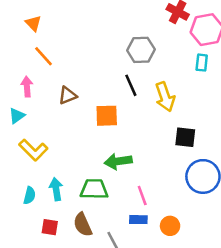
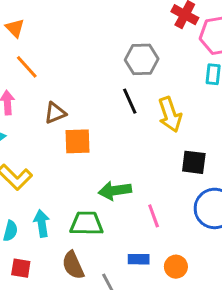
orange square: (107, 116) -> (77, 141), moved
pink line: (142, 195) -> (154, 216), moved
red square: (50, 227) -> (21, 268), moved

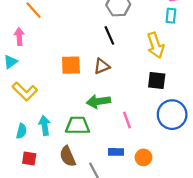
brown triangle: (55, 113) -> (102, 66), moved
yellow arrow: (170, 115) -> (156, 45), moved

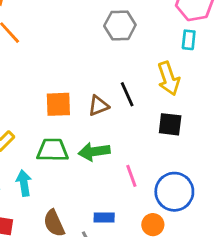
black line: (109, 35) -> (127, 94), moved
blue circle: (172, 115) -> (174, 192), moved
green trapezoid: (78, 126) -> (53, 150), moved
blue rectangle: (116, 152) -> (104, 217), moved

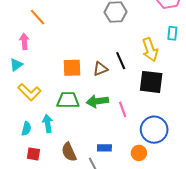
cyan rectangle: (189, 40) -> (172, 33), moved
black square: (170, 124) -> (151, 82), size x1.4
pink line: (131, 176) -> (123, 109), moved

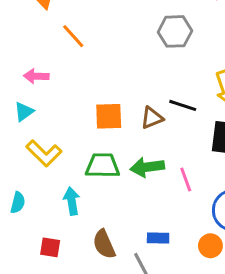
orange line: (38, 17) -> (73, 36), moved
pink arrow: (24, 41) -> (36, 76), turned -84
black line: (121, 61) -> (183, 105), turned -48
cyan semicircle: (26, 129) -> (18, 203), moved

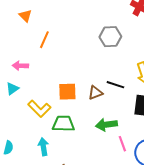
orange line: (73, 36) -> (44, 40), turned 66
yellow L-shape: (44, 153) -> (39, 109), moved
green arrow: (147, 167) -> (106, 125), moved
pink line: (186, 179) -> (122, 144), moved

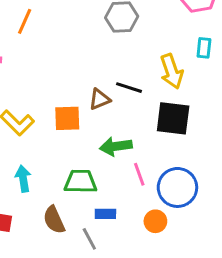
orange square: (67, 92) -> (67, 118), moved
green trapezoid: (63, 124) -> (80, 182), moved

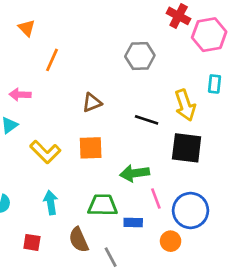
brown triangle: (100, 99) -> (92, 103), moved
blue rectangle: (105, 214) -> (133, 222), moved

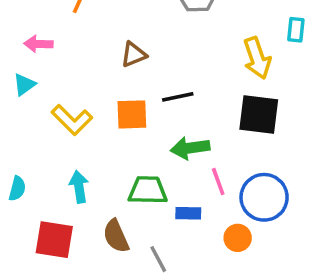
black line: (147, 120) -> (178, 97), moved, turned -30
red square: (32, 242) -> (54, 240), size x1.6

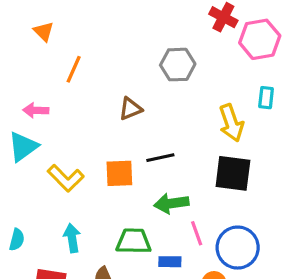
brown triangle: (134, 55) -> (130, 109), moved
cyan triangle: (24, 84) -> (23, 147), size x1.5

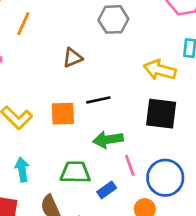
yellow arrow: (231, 123) -> (160, 70), turned 124
blue rectangle: (170, 262) -> (107, 190), turned -36

